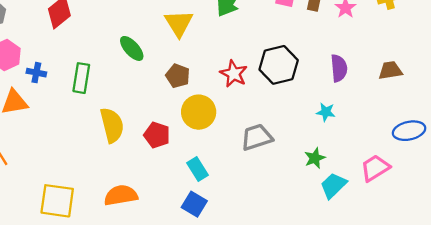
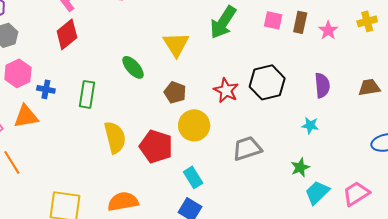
red pentagon: (157, 135) -> (156, 146), size x1.4
pink trapezoid: (375, 168) -> (356, 193), moved

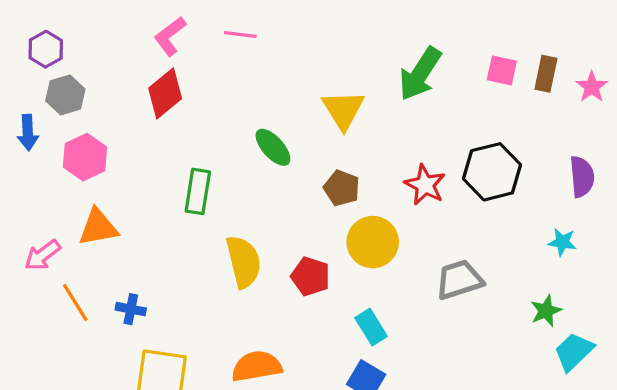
blue cross: (46, 89) -> (131, 309), moved
red pentagon: (156, 146) -> (311, 276), size x0.7

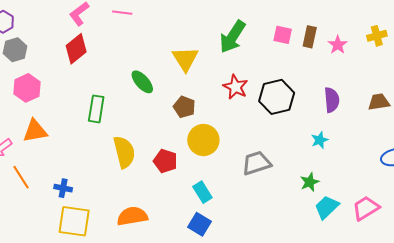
red star: (425, 185) -> (235, 87), moved
cyan star: (562, 242) -> (320, 140), turned -30
blue cross: (131, 309) -> (63, 188), moved

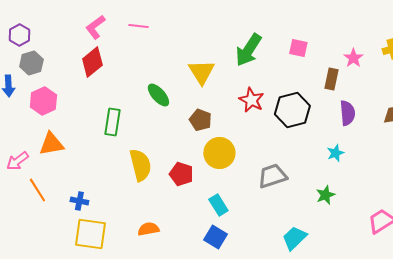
brown rectangle: (310, 37) -> (331, 79), moved
cyan trapezoid: (327, 207) -> (294, 238), moved
orange semicircle: (132, 216) -> (148, 229), size x0.7

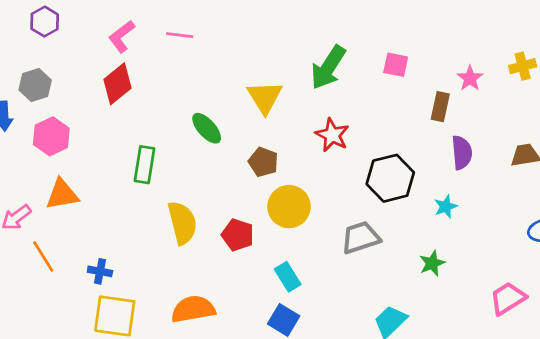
purple hexagon: (19, 35) -> (45, 22), moved
black hexagon: (292, 110) -> (390, 178), moved
orange semicircle: (148, 229) -> (193, 309), size x1.5

